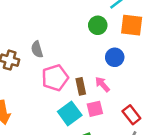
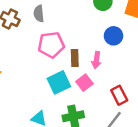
pink arrow: (102, 84) -> (96, 60), turned -140
pink square: (95, 109) -> (84, 83), turned -35

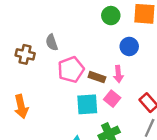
brown rectangle: (75, 58) -> (97, 77), turned -56
cyan square: (59, 82) -> (87, 104), turned 35

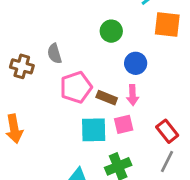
green circle: (111, 16) -> (111, 31), moved
blue circle: (129, 46) -> (136, 63), moved
pink square: (112, 99) -> (124, 124), turned 35

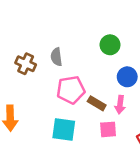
cyan square: (94, 130) -> (64, 129), moved

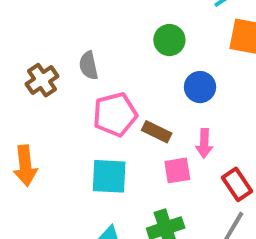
brown cross: (26, 64) -> (42, 80), turned 36
pink arrow: (120, 105) -> (204, 143), moved

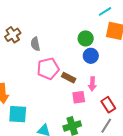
green circle: (169, 40) -> (86, 38), moved
brown cross: (42, 80) -> (13, 35), moved
cyan square: (109, 176) -> (18, 114), moved

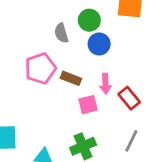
gray semicircle: (35, 44) -> (61, 33), moved
red rectangle: (108, 105) -> (129, 98), moved

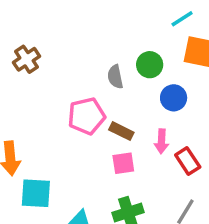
blue circle: (99, 44) -> (174, 98), moved
pink square: (88, 105) -> (123, 163), moved

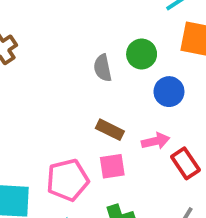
pink pentagon: (87, 116) -> (68, 180), moved
pink arrow: (162, 141) -> (156, 141), turned -105

